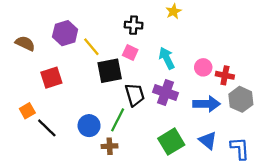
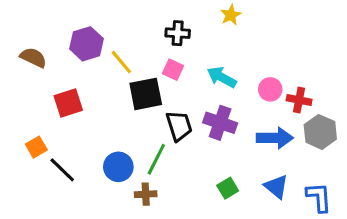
cyan arrow: (167, 58) -> (222, 77), turned -35
green square: (171, 142) -> (228, 188), size x0.6

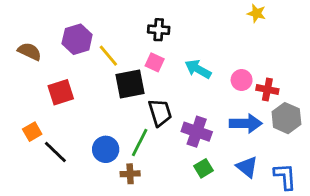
yellow star: (231, 15) -> (257, 13), moved, turned -30
purple cross: (220, 123) -> (197, 132), moved

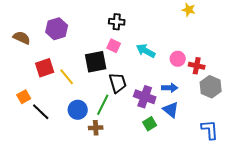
yellow line: (108, 56) -> (67, 77), moved
blue arrow: (246, 123) -> (170, 88), moved, size x0.7
blue triangle: (247, 167) -> (171, 110), moved

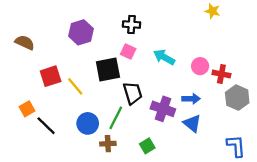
purple hexagon: (57, 29) -> (81, 32), moved
green square: (150, 124) -> (147, 146), moved

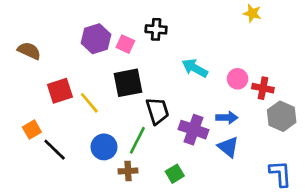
pink square: (128, 51) -> (125, 44), moved

